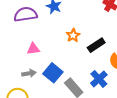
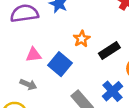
gray arrow: (29, 73) -> (28, 84), turned 32
blue square: (53, 73) -> (60, 64), moved

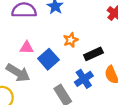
gray arrow: (28, 84) -> (18, 73), size x1.6
blue cross: (112, 91) -> (84, 79), moved

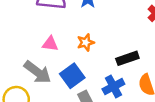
orange star: (71, 40) -> (86, 42), moved
blue square: (48, 59) -> (72, 76), moved

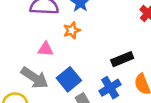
orange star: (86, 42) -> (72, 30), moved

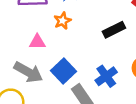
black rectangle: (122, 59) -> (114, 30), moved

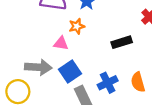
pink triangle: (37, 42) -> (61, 43), moved
gray arrow: (28, 72) -> (38, 67), turned -35

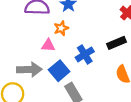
black rectangle: (122, 42) -> (117, 43), moved
blue cross: (108, 83) -> (85, 54), moved

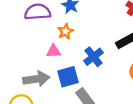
blue square: (59, 71) -> (68, 77), turned 30

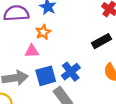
blue cross: (93, 57) -> (71, 72), moved

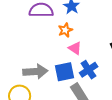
pink triangle: (32, 51) -> (75, 48), moved, turned 32

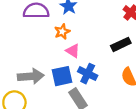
blue cross: (89, 70) -> (88, 74), turned -30

